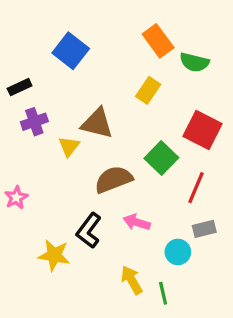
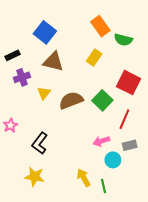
brown triangle: (97, 123) -> (53, 62), moved
brown semicircle: (114, 179) -> (71, 100), moved
pink arrow: (137, 222) -> (101, 141), moved, turned -35
black L-shape: (89, 231) -> (40, 143), moved
yellow star: (54, 255) -> (34, 177), moved

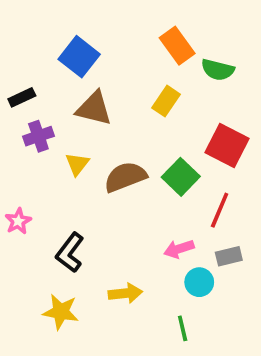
yellow arrow: (84, 178) -> (125, 293), moved, turned 114

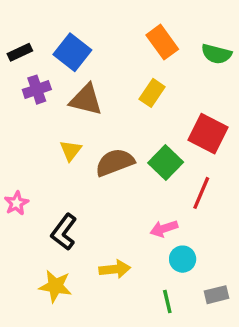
green semicircle: (218, 70) -> (216, 54), moved
black rectangle: (22, 97) -> (20, 52), moved
purple cross: (38, 136) -> (37, 90), moved
gray rectangle: (229, 256) -> (216, 295), moved

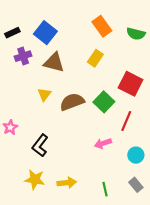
cyan circle: (183, 259) -> (136, 155), moved
yellow arrow: (115, 269) -> (67, 183), moved
gray rectangle: (216, 295) -> (136, 185), turned 64

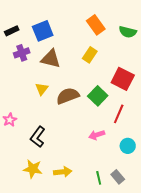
blue square: (45, 33) -> (43, 31), turned 30
gray rectangle: (136, 185) -> (118, 177), moved

